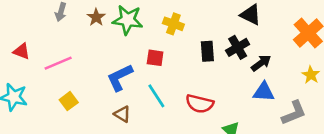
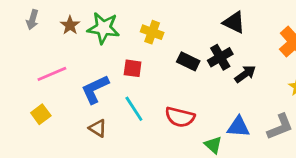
black rectangle: (207, 51) -> (188, 61), turned -60
pink line: (58, 63) -> (52, 74), moved
blue triangle: (264, 92) -> (238, 127), moved

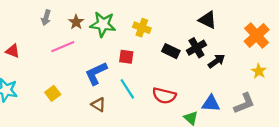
pink line: (52, 74) -> (63, 47), moved

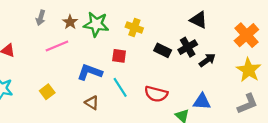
yellow star: (259, 71) -> (249, 70), size x1.6
blue L-shape: (96, 73) -> (90, 72), turned 45
gray L-shape: (244, 103) -> (248, 104), moved

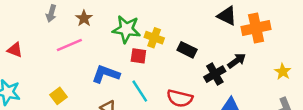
green star: (96, 24) -> (126, 29), moved
yellow cross: (134, 28) -> (154, 38), moved
orange cross: (246, 35) -> (256, 28), moved, turned 30
black cross: (188, 47) -> (215, 74), moved
yellow star: (249, 70) -> (283, 72), size x0.6

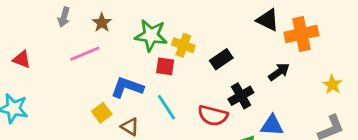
black rectangle: (187, 50) -> (221, 59), turned -60
black cross: (215, 74) -> (241, 96), moved
yellow square: (58, 96) -> (102, 113), moved

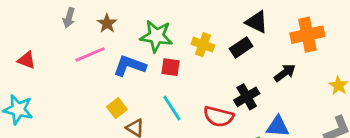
black triangle: (268, 20) -> (257, 22), moved
yellow cross: (183, 45) -> (203, 45), moved
black rectangle: (221, 59) -> (241, 47), moved
blue L-shape: (127, 87) -> (130, 66), moved
yellow square: (102, 113) -> (117, 108), moved

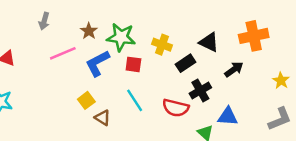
black triangle: (257, 22) -> (209, 42), moved
brown star: (107, 23) -> (89, 31), moved
black rectangle: (241, 47) -> (186, 63), moved
blue L-shape: (130, 66) -> (98, 63), turned -48

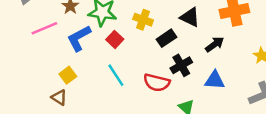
red square: (133, 64) -> (115, 39), turned 35
blue triangle: (228, 117) -> (215, 80), moved
brown triangle: (102, 118) -> (59, 97), moved

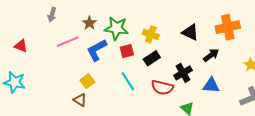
black rectangle: (167, 38) -> (152, 58), moved
red square: (115, 39) -> (127, 51), turned 32

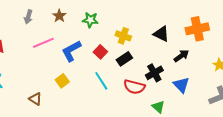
brown star: (89, 23) -> (59, 16), moved
green star: (116, 28) -> (90, 20), moved, size x0.7
red square: (127, 51) -> (100, 52), turned -32
blue triangle: (211, 85) -> (181, 85), turned 42
brown triangle: (80, 100) -> (35, 99), moved

